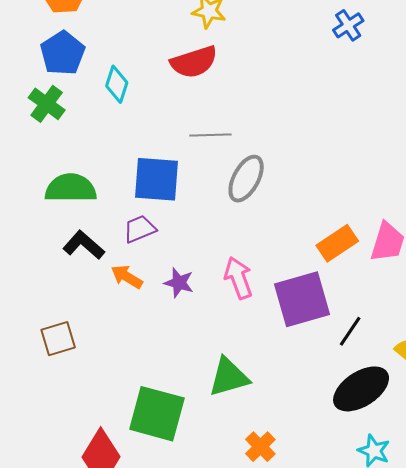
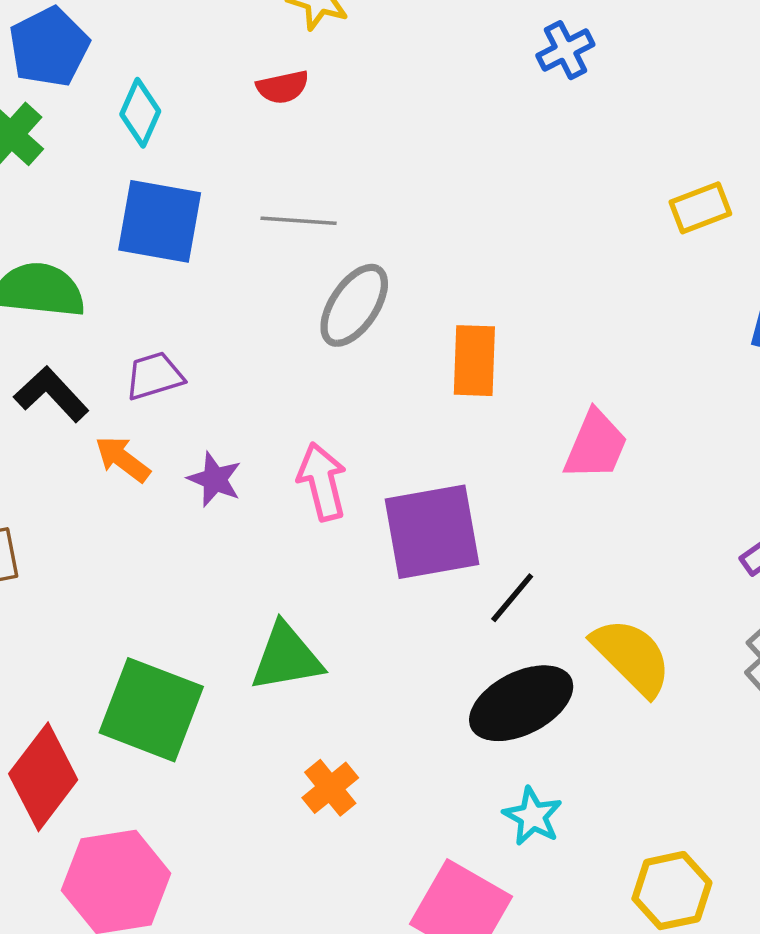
red semicircle: (194, 62) -> (283, 87), size x0.6
blue square: (157, 179) -> (160, 221), moved
orange rectangle: (337, 243) -> (474, 361), moved, turned -60

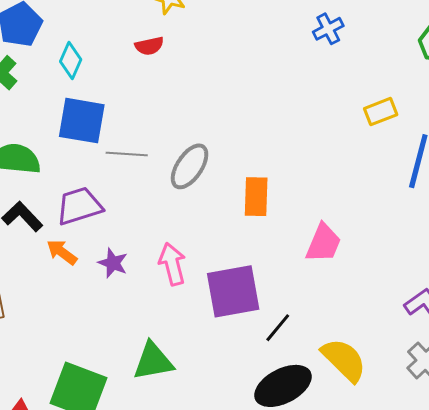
blue cross: (565, 50) -> (328, 29), moved
gray line: (299, 221) -> (127, 154), moved
purple trapezoid: (154, 376) -> (79, 206), size x1.4

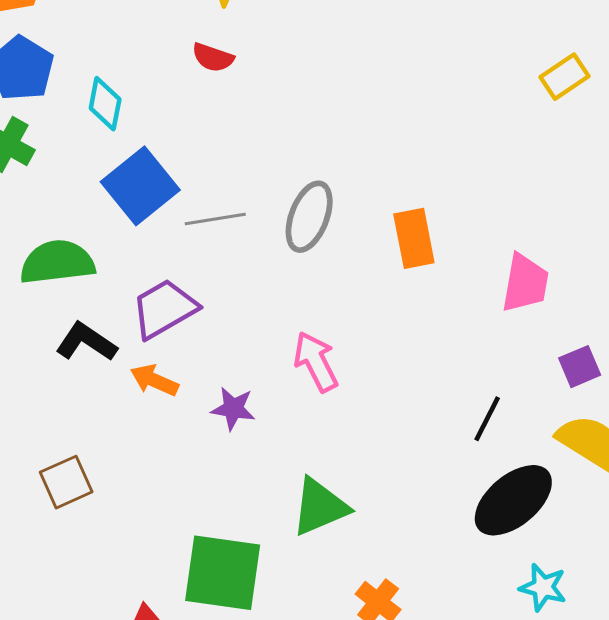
red semicircle: (149, 46) -> (213, 57), turned 44
blue square: (82, 121) -> (140, 186), turned -36
purple star: (113, 263) -> (233, 409), moved
purple square: (233, 291) -> (580, 367), moved, size x0.5

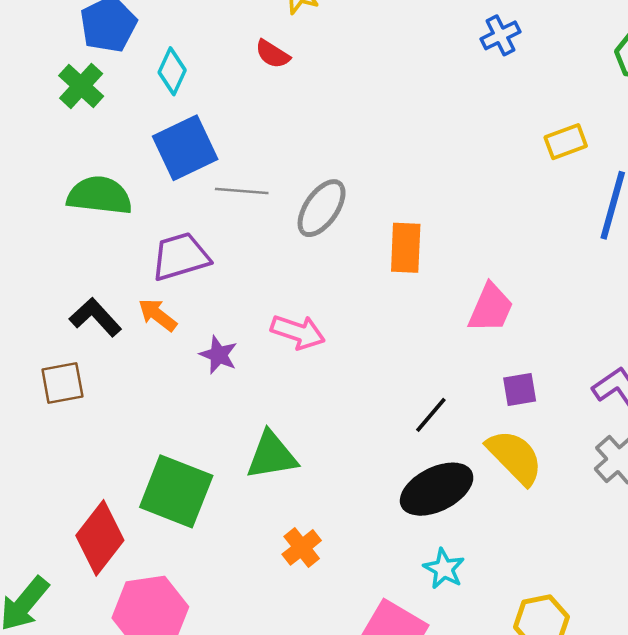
black L-shape: (86, 342) -> (95, 317), moved
pink arrow: (316, 362) -> (298, 332), turned 122

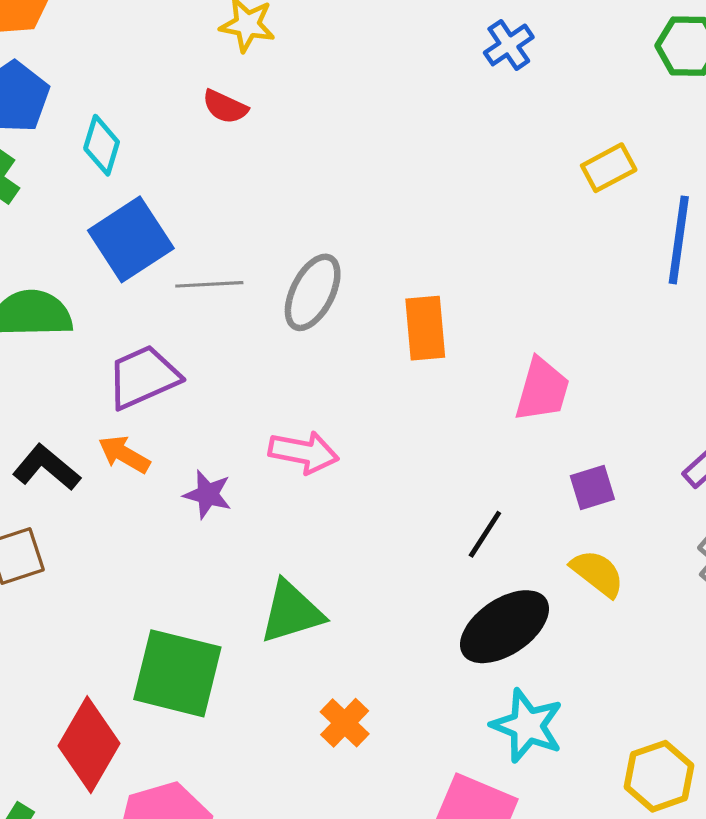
yellow semicircle: (515, 457) -> (597, 573), size x0.7
cyan star: (444, 569) -> (527, 726), size x1.4

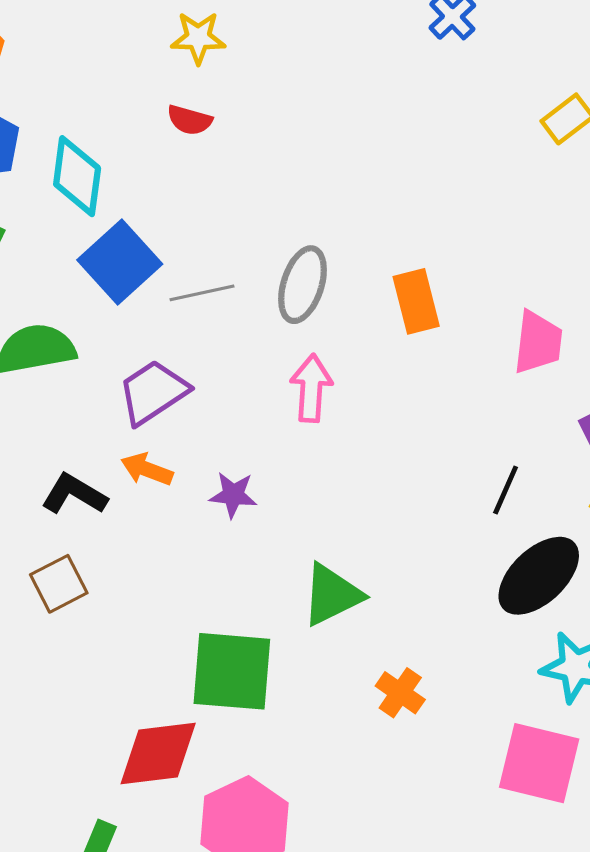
cyan diamond: (102, 145) -> (77, 176), size x1.4
pink arrow: (304, 452) -> (311, 388), moved, turned -88
red diamond: (89, 745) -> (158, 754), turned 62

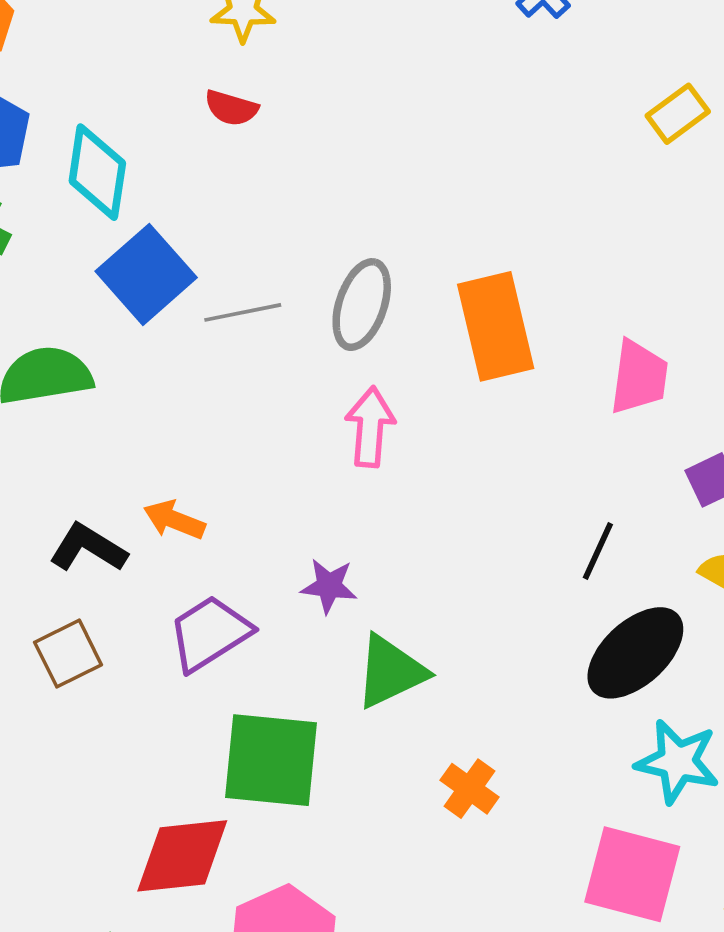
orange rectangle: (416, 301) -> (496, 326), size x1.4
purple trapezoid: (153, 392) -> (210, 633), moved
purple star: (233, 495) -> (329, 586), moved

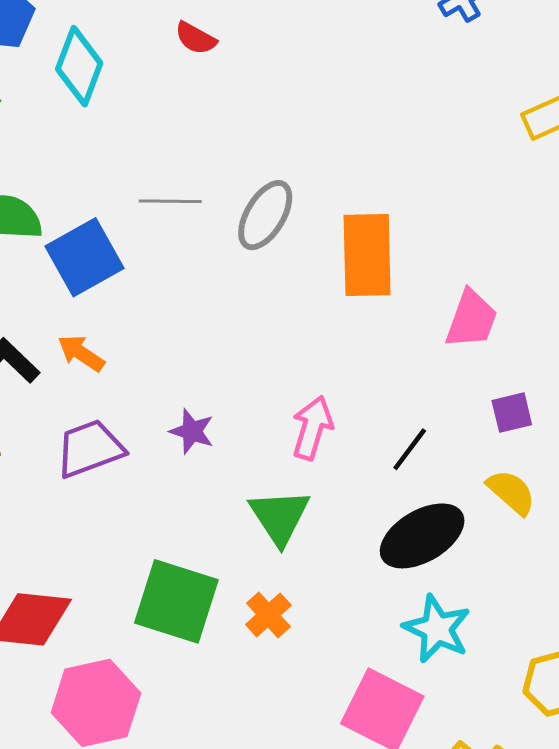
blue square: (146, 274) -> (85, 257), moved
pink arrow: (370, 427) -> (312, 428), moved
green triangle: (391, 672) -> (279, 517), moved, turned -50
green square: (271, 760) -> (176, 601), moved

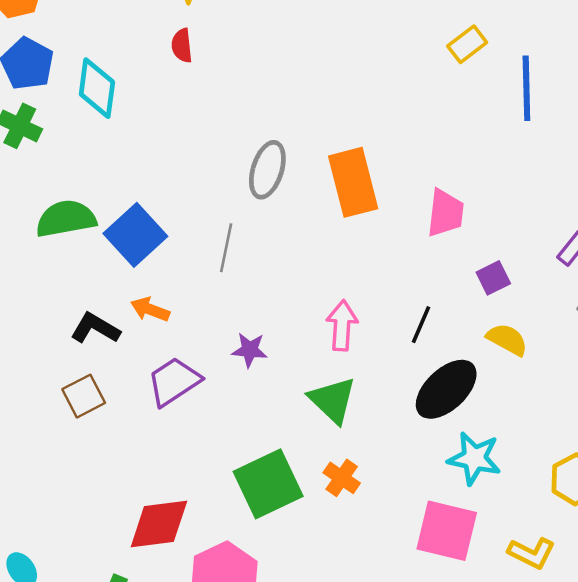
red semicircle: (196, 38) -> (182, 46), turned 68
gray line: (170, 201) -> (226, 248), moved, turned -66
green square: (176, 601) -> (268, 484), turned -30

